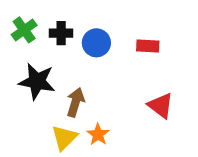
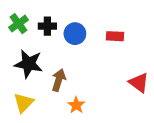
red triangle: (161, 105) -> (139, 83), moved
yellow triangle: (64, 138) -> (24, 103), moved

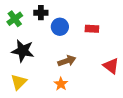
black cross: (47, 26) -> (41, 13), moved
brown arrow: (59, 80) -> (67, 61), moved, turned 54

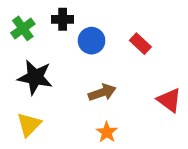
red rectangle: (92, 29) -> (140, 44), turned 40
orange star: (61, 84) -> (107, 132), moved

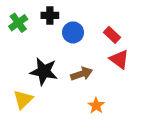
black star: (35, 77) -> (44, 71), moved
red triangle: (169, 100) -> (119, 59), moved
orange star: (107, 132) -> (96, 106), moved

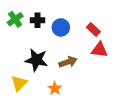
black cross: (50, 15) -> (37, 20), moved
red triangle: (119, 59) -> (99, 50), turned -30
orange star: (96, 106) -> (55, 88), moved

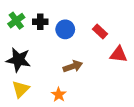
red triangle: (99, 50) -> (119, 54), moved
black star: (36, 60) -> (18, 60), moved

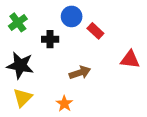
black cross: (40, 22) -> (50, 39), moved
blue circle: (65, 29) -> (72, 16), moved
red rectangle: (100, 32) -> (95, 31), moved

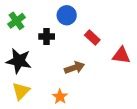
red rectangle: (95, 31) -> (92, 38), moved

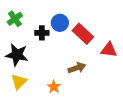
blue circle: (67, 15) -> (60, 23), moved
red rectangle: (92, 38) -> (83, 34), size x1.5
brown arrow: (74, 68) -> (77, 68), moved

